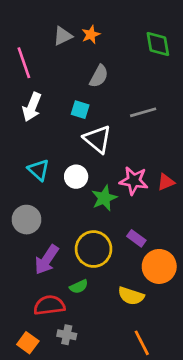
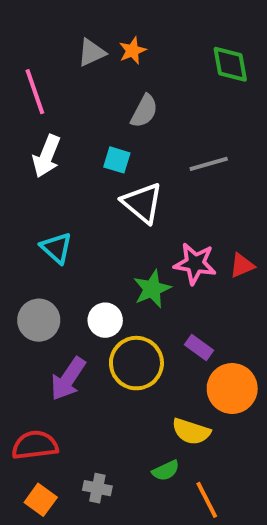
white circle: (76, 177) -> (105, 320), moved
green semicircle: (79, 287) -> (166, 471), moved
red semicircle: (49, 305) -> (35, 445), moved

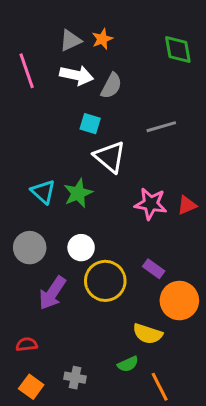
white arrow: (47, 156) -> (77, 75), moved, turned -100
green star: (152, 289) -> (78, 193), moved
red semicircle: (35, 445) -> (27, 344), size x0.6

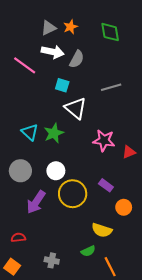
green diamond: (178, 50) -> (110, 32), moved
pink line: (27, 71) -> (25, 65), moved, turned -35
red triangle: (187, 205) -> (129, 152), moved
orange circle: (179, 301) -> (124, 207), size x0.6
orange square: (31, 387) -> (12, 267), moved

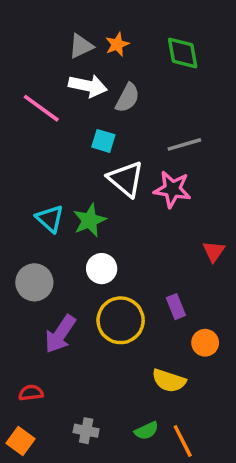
pink star: (104, 141) -> (172, 189), moved
red triangle: (129, 152) -> (214, 251), turned -32
white circle: (56, 171) -> (102, 269), moved
purple rectangle: (106, 185) -> (176, 307), turned 32
green semicircle: (88, 251) -> (146, 431), moved

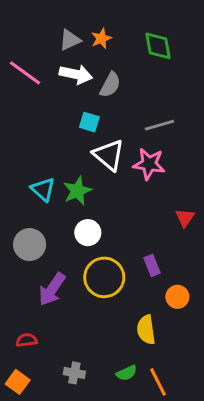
pink line: (41, 108) -> (25, 73), moved
yellow semicircle: (169, 381) -> (146, 330), turned 64

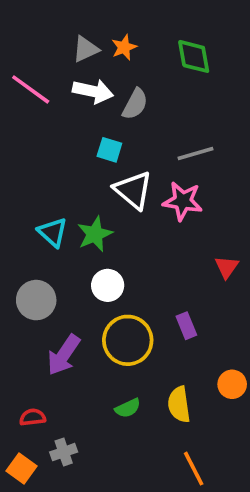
orange circle: (177, 297) -> (232, 384), moved
gray cross: (74, 373) -> (64, 452), moved, turned -30
green semicircle: (127, 373) -> (128, 408), moved

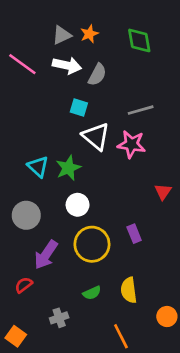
orange circle: (232, 384) -> (167, 317), moved
red semicircle: (33, 417) -> (24, 285), moved, turned -30
gray cross: (64, 452) -> (59, 318), moved
orange line: (194, 469) -> (121, 336), moved

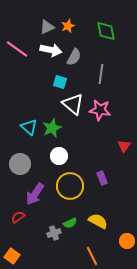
gray line: (141, 110) -> (101, 74), moved, turned -66
yellow semicircle: (129, 290) -> (98, 221), turned 126
gray cross: (59, 318) -> (54, 233), moved

